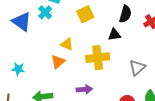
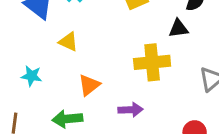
yellow triangle: (67, 44) -> (68, 42), moved
orange triangle: (58, 62) -> (89, 85), moved

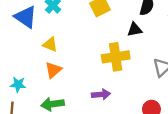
cyan star: (31, 76) -> (18, 85), moved
orange triangle: (89, 85) -> (53, 70), moved

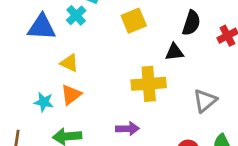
blue triangle: (26, 17) -> (42, 27), turned -35
cyan star: (18, 85) -> (44, 102), moved

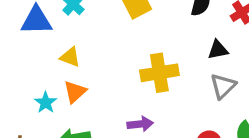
black triangle: (174, 52) -> (218, 50), moved
cyan star: (44, 102) -> (46, 103), turned 30

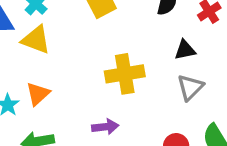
yellow triangle: (70, 57) -> (36, 40), moved, size x1.4

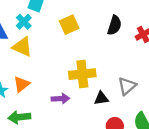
black triangle: (185, 50) -> (101, 98), moved
purple arrow: (105, 127) -> (61, 99), moved

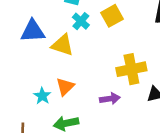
cyan cross: (24, 22) -> (81, 21), moved

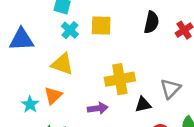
yellow square: (112, 16) -> (101, 25), turned 30
yellow triangle: (62, 45) -> (62, 64), moved

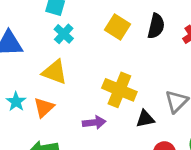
yellow square: (101, 25) -> (117, 27), moved, turned 30
yellow cross: (120, 79) -> (119, 90), turned 32
cyan star: (30, 104) -> (16, 102), moved

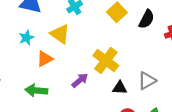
cyan star: (16, 102) -> (26, 38), moved
purple arrow: (94, 123) -> (80, 80), turned -48

